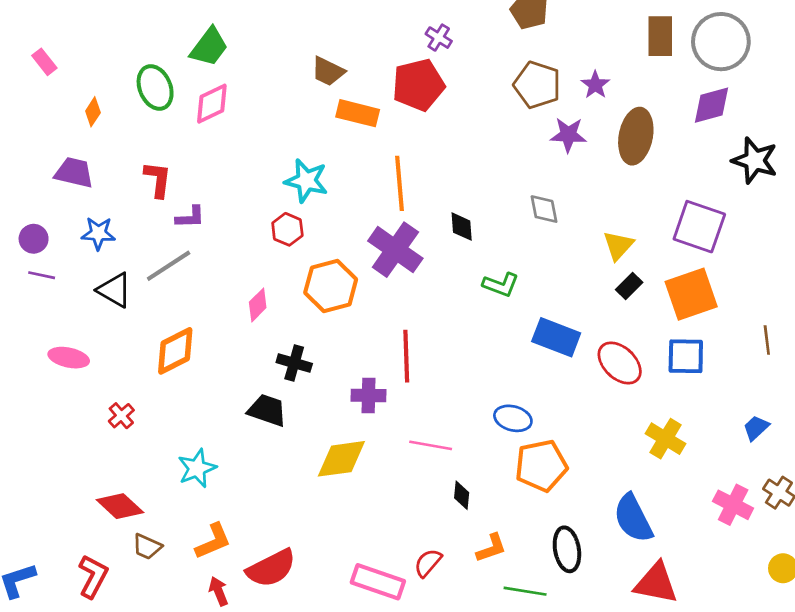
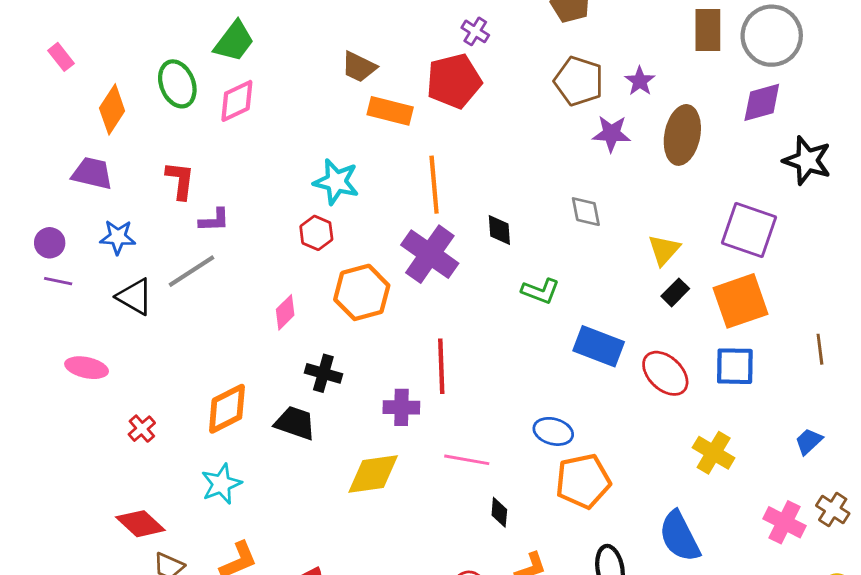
orange diamond: (93, 112) -> (112, 109), size x1.6
orange diamond: (175, 351) -> (227, 409), moved

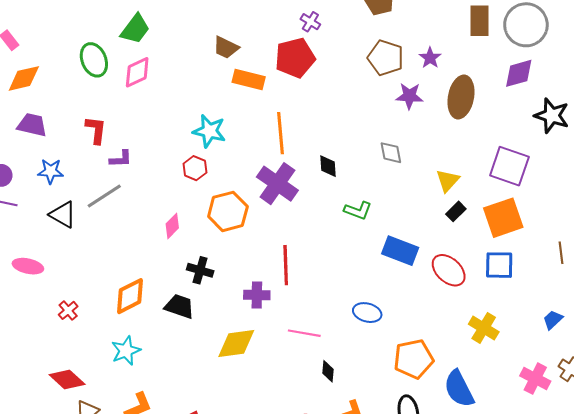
orange diamond: (112, 109) -> (24, 78), moved, turned 44
orange pentagon: (583, 481) -> (414, 359), moved

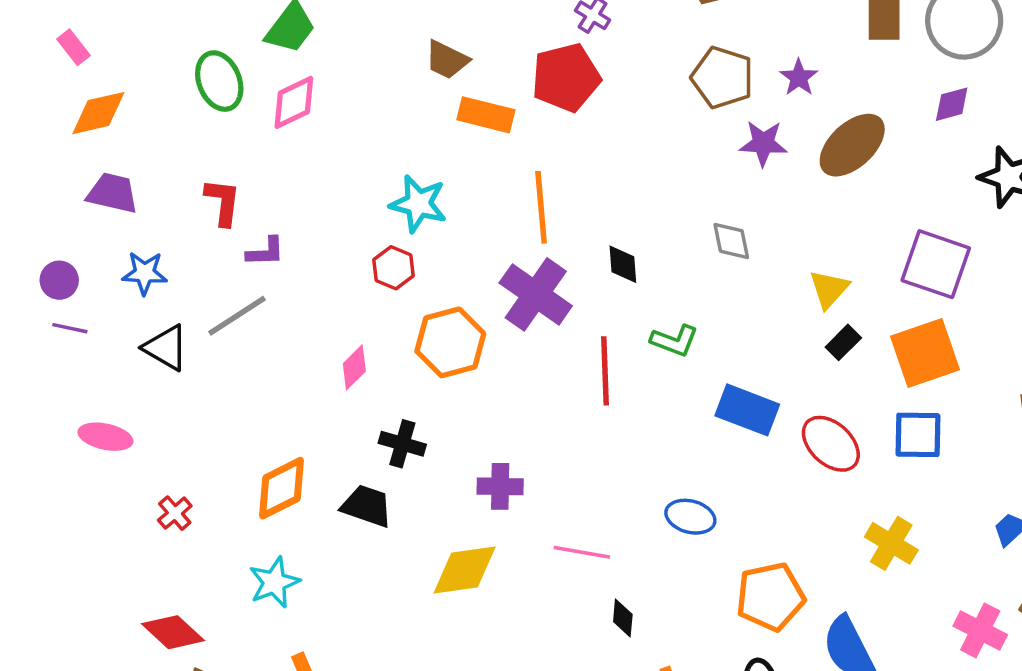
purple diamond: (519, 73) -> (952, 104), size x0.7
brown ellipse: (461, 97) -> (852, 145), turned 36
red line: (286, 265) -> (605, 371), moved

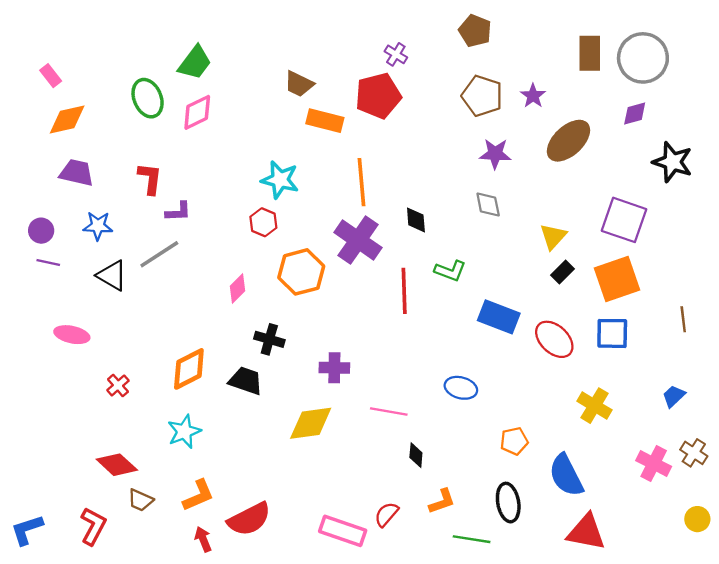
purple star: (763, 143) -> (495, 154), moved
orange pentagon: (770, 597) -> (514, 441), size x0.6

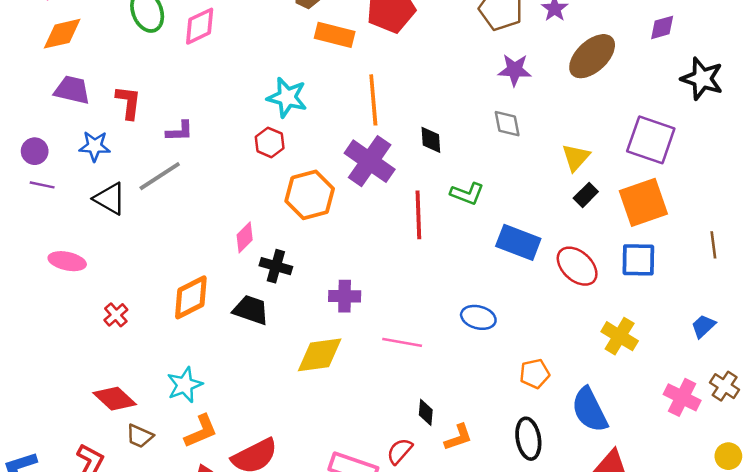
red L-shape: (150, 179) -> (128, 102), moved
pink diamond: (237, 289) -> (245, 237), moved
cyan star: (184, 432) -> (185, 385), moved
black diamond: (416, 455) -> (426, 412), moved

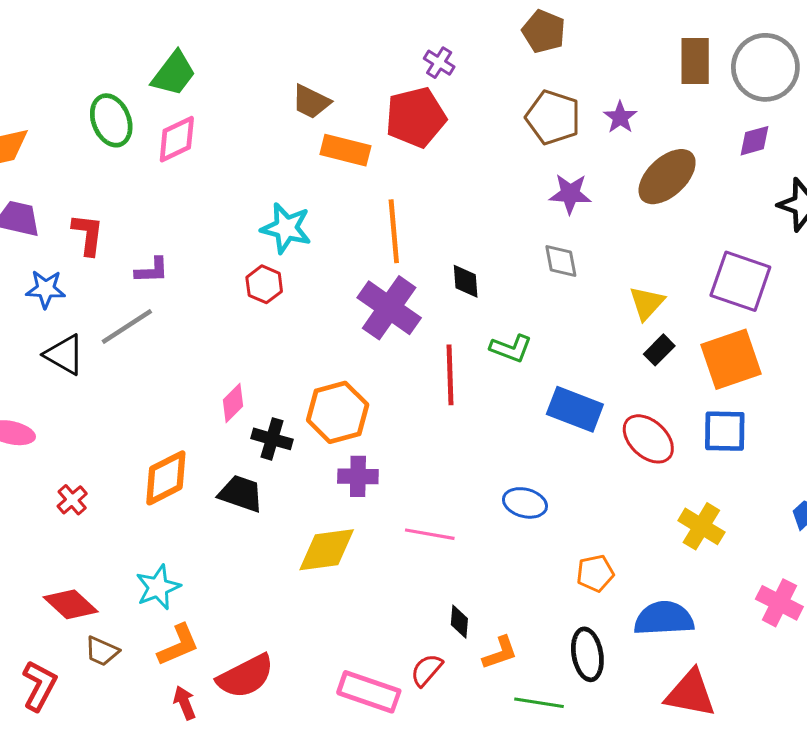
orange hexagon: (310, 195) -> (338, 412), moved
blue semicircle: (590, 410) -> (664, 618), turned 114

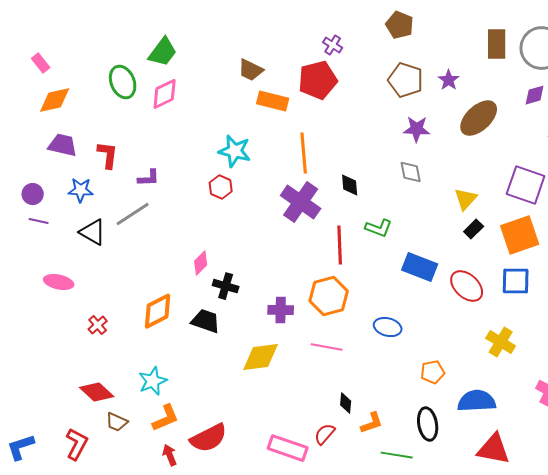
orange hexagon: (338, 412) -> (329, 296), moved

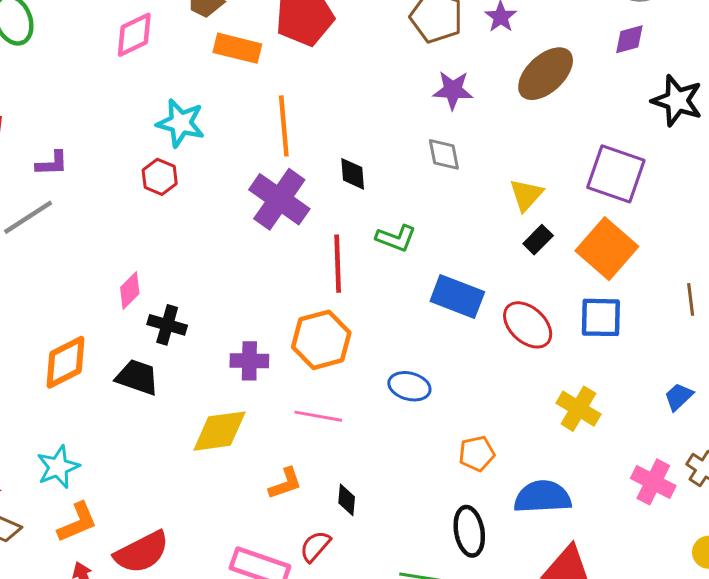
pink diamond: (165, 94) -> (134, 35), moved
orange square: (520, 235) -> (607, 249), turned -30
orange L-shape: (372, 423) -> (285, 483), moved

